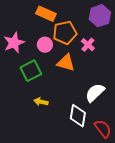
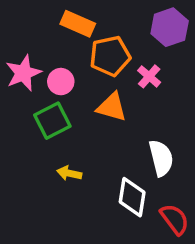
pink circle: (45, 45) -> (61, 82), moved
white semicircle: (95, 93) -> (161, 158), turned 120

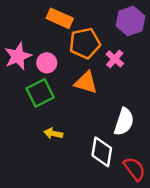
white semicircle: (161, 158) -> (124, 122), turned 32

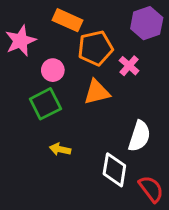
pink star: (18, 56) -> (21, 41), moved
orange triangle: (86, 82) -> (97, 92), turned -30

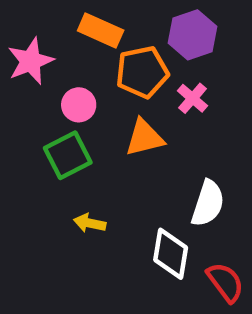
purple hexagon: (147, 23) -> (193, 35), moved

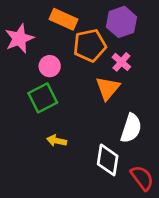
orange triangle: (144, 138) -> (108, 88), moved, turned -36

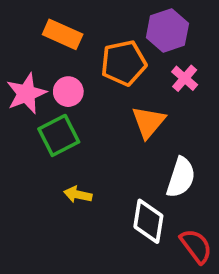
orange rectangle: (63, 19) -> (63, 34), moved
pink star: (19, 39) -> (26, 93), moved
pink cross: (121, 62) -> (185, 78), moved

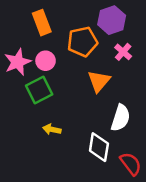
orange rectangle: (63, 34) -> (42, 23), turned 45

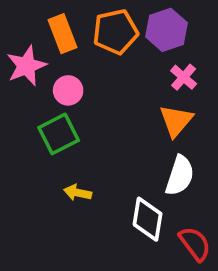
orange pentagon: (82, 42) -> (115, 32), moved
pink star: (18, 62) -> (26, 66), moved
orange triangle: (99, 81) -> (176, 121), moved

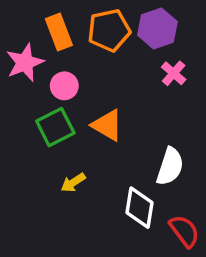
orange triangle: (176, 121) -> (107, 125), moved, turned -40
yellow arrow: (78, 193) -> (73, 183), turned -45

